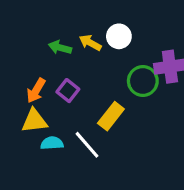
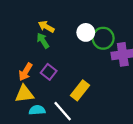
yellow arrow: (90, 43) -> (46, 27), moved
green arrow: (60, 47) -> (43, 41), turned 42
green circle: (143, 81) -> (103, 38), moved

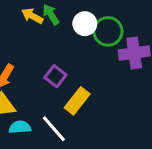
green arrow: (43, 41) -> (51, 14), moved
purple square: (49, 72) -> (55, 76), moved

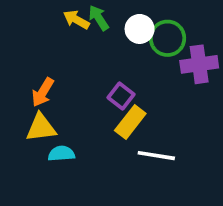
purple square: (55, 76) -> (121, 96), moved
white line: (54, 129) -> (156, 156), moved, turned -40

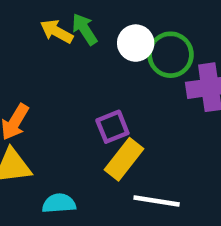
purple square: (121, 96) -> (112, 127), turned 30
cyan semicircle: (61, 154) -> (59, 203), moved

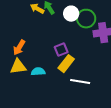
cyan semicircle: (59, 203) -> (38, 72), moved

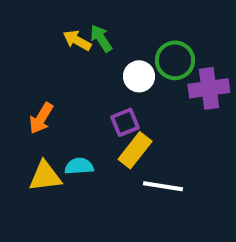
white circle: (71, 14) -> (139, 76), moved
yellow triangle: (18, 67) -> (45, 176), moved

